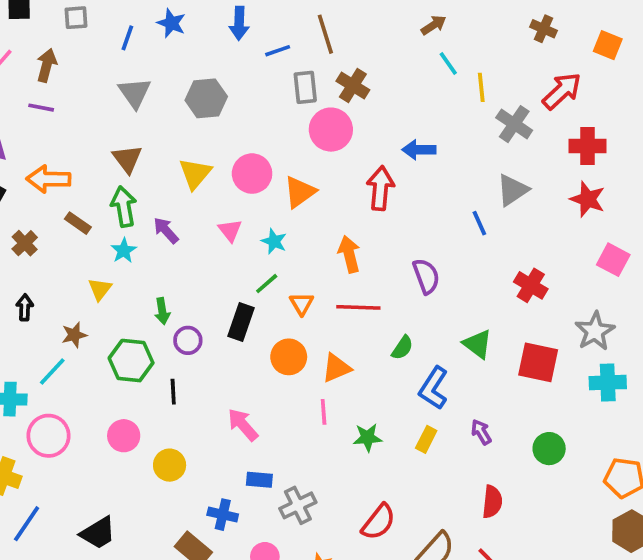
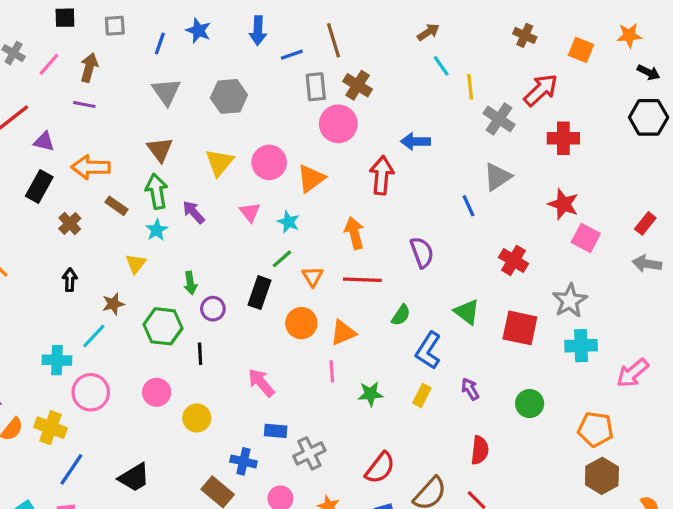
red star: (588, 199) -> (563, 204), moved

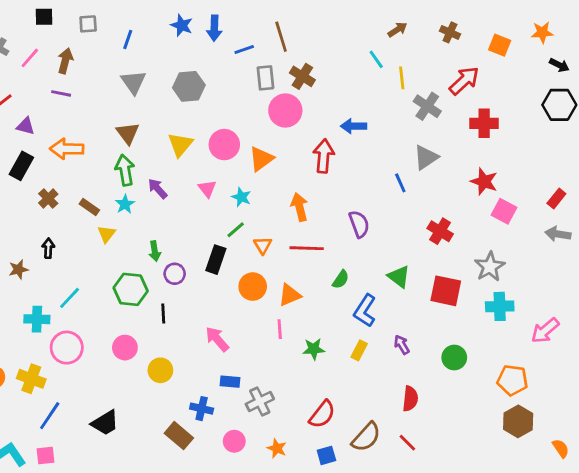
blue star: (198, 31) -> (182, 25), moved
brown arrow: (428, 32) -> (397, 30), moved
brown rectangle: (116, 206) -> (89, 207), moved
brown star: (113, 304) -> (18, 269), moved

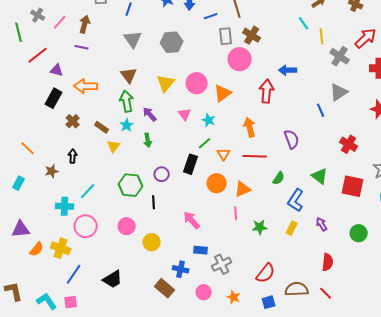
green arrow: (155, 251) -> (148, 140), moved
brown semicircle: (366, 437) -> (297, 289), turned -135

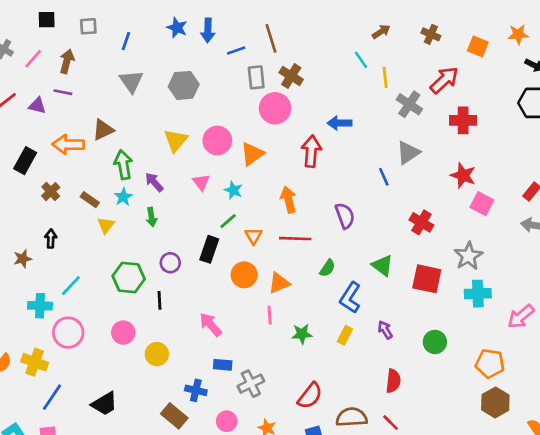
purple triangle: (57, 70) -> (37, 106), moved
brown triangle: (129, 75) -> (103, 130), moved, turned 42

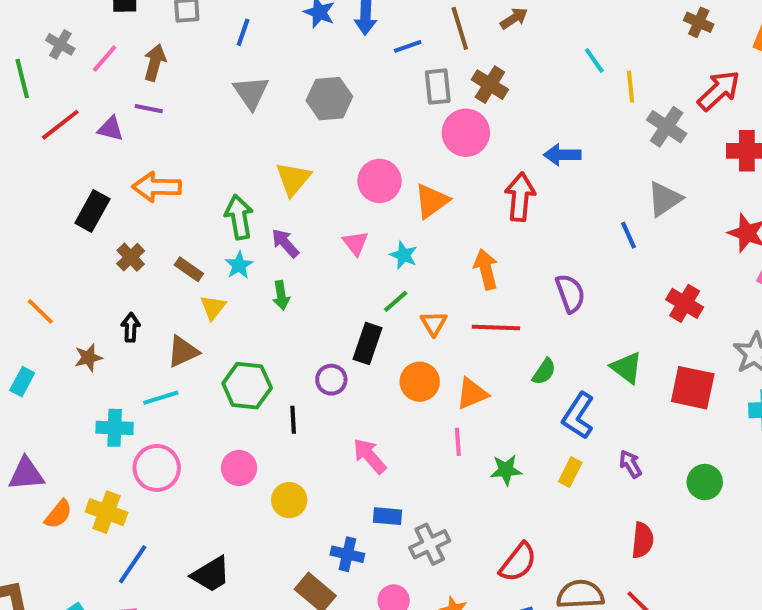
brown arrow: (381, 32) -> (514, 18), moved
brown triangle: (103, 130) -> (183, 352), moved
yellow triangle: (176, 140) -> (293, 179), moved
purple circle: (170, 263) -> (331, 380), moved
cyan line: (71, 286) -> (161, 398), turned 30

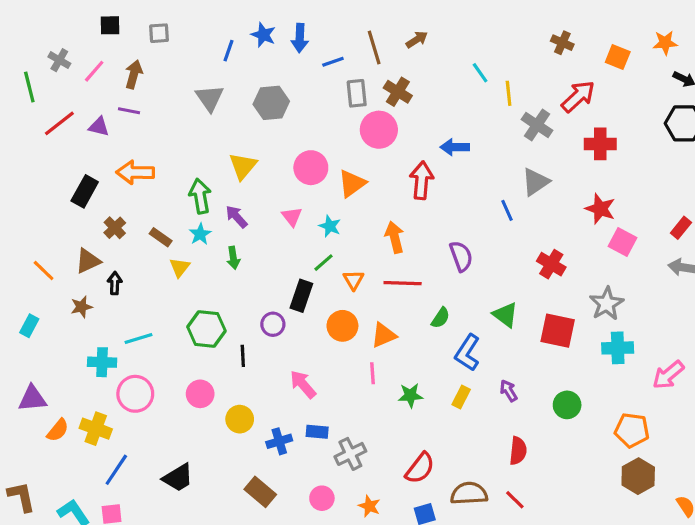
blue line: (243, 32) -> (229, 51), moved
brown triangle: (183, 352) -> (88, 261), moved
blue cross: (347, 554) -> (279, 441), moved, turned -30

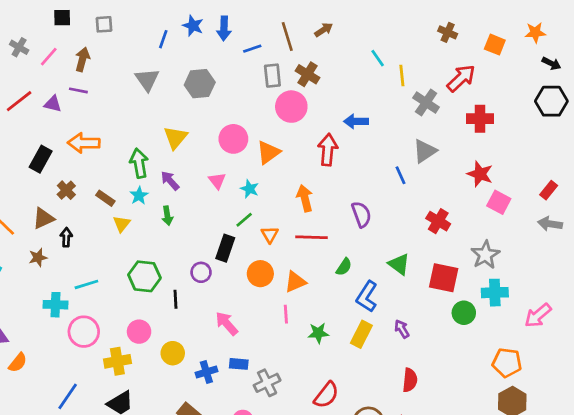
yellow rectangle: (461, 397) -> (361, 334), size x1.4
green circle: (567, 405) -> (464, 313), moved
yellow cross: (96, 429) -> (117, 361), moved, turned -30

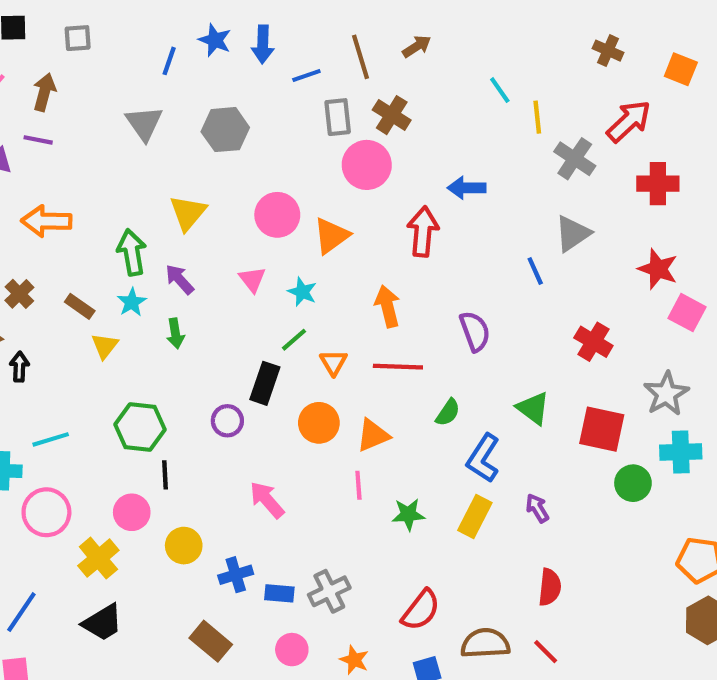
black line: (175, 299) -> (165, 475), moved
yellow cross: (117, 361) -> (98, 558), turned -30
blue rectangle: (239, 364) -> (279, 593), moved

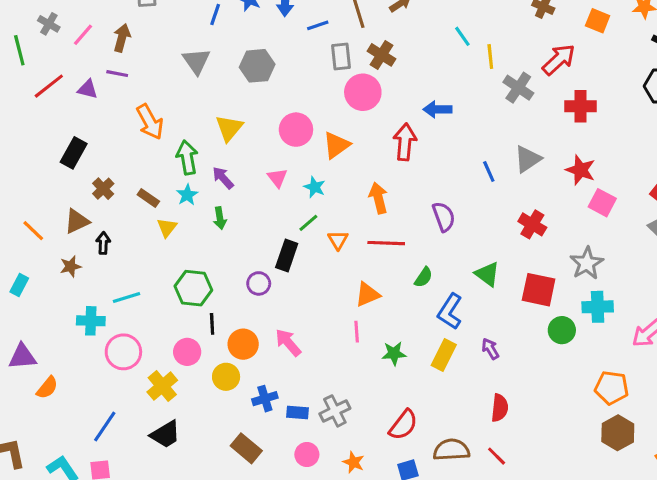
orange arrow: (46, 221) -> (150, 122), moved, turned -120
gray triangle: (573, 234) -> (528, 159), moved
orange circle: (319, 423) -> (243, 344), moved

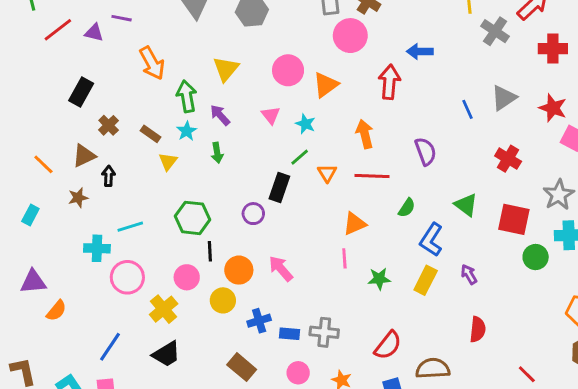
gray cross: (335, 411) -> (324, 332), turned 32
red line: (497, 456) -> (527, 374), moved

